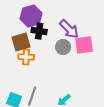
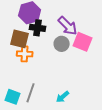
brown square: (21, 42) -> (20, 39), turned 30
pink square: (84, 45) -> (83, 42), turned 30

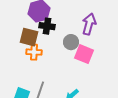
purple arrow: (68, 26) -> (89, 24), moved, turned -120
pink square: (83, 42) -> (84, 54), moved

